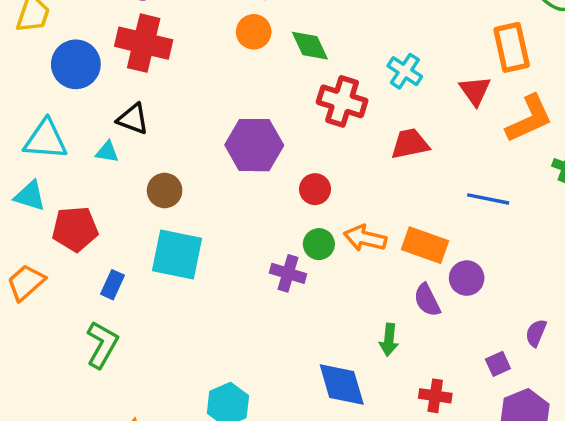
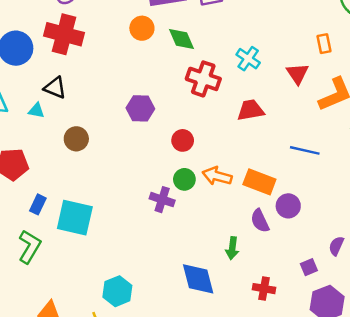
orange rectangle: (512, 47) -> (324, 44), size x0.6
purple hexagon: (254, 145) -> (140, 108), size x0.7
cyan square: (177, 255) -> (75, 218), moved

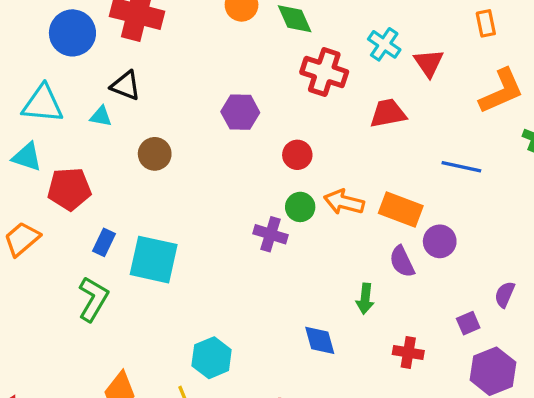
red triangle: (297, 74) -> (429, 63), moved
blue diamond: (198, 279) -> (320, 340), size x0.7

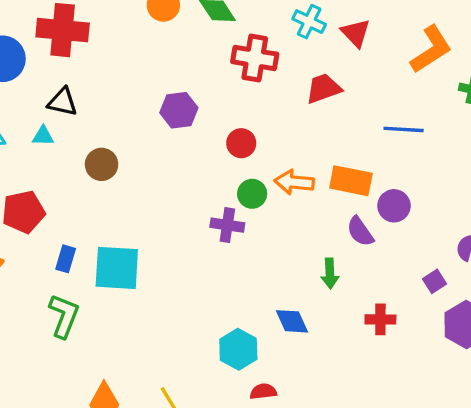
cyan hexagon: (212, 358) -> (238, 349), moved

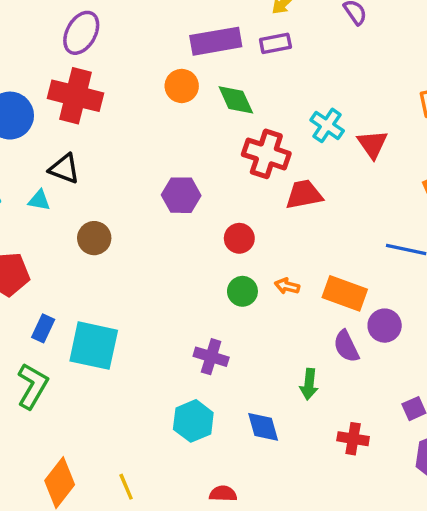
red trapezoid: (324, 88) -> (304, 195), moved
orange arrow: (294, 182) -> (287, 286), size x0.6
purple cross: (227, 225) -> (211, 357), moved
cyan hexagon: (238, 349) -> (193, 421), moved

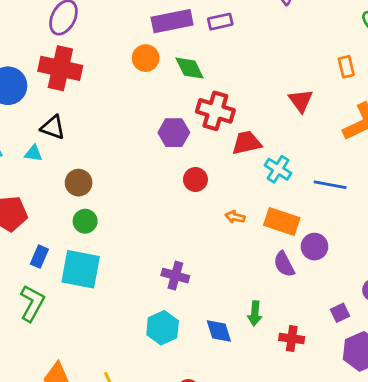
cyan cross: (327, 125) -> (278, 169), moved
purple hexagon: (181, 195) -> (174, 133), moved
green circle: (242, 291) -> (85, 221), moved
green arrow: (309, 384) -> (255, 313), moved

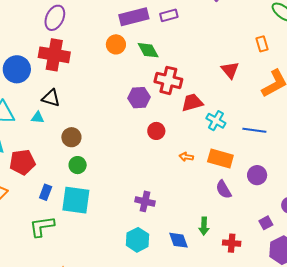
purple circle: (315, 247) -> (257, 175), moved
green L-shape: (32, 303) -> (42, 226), turned -124

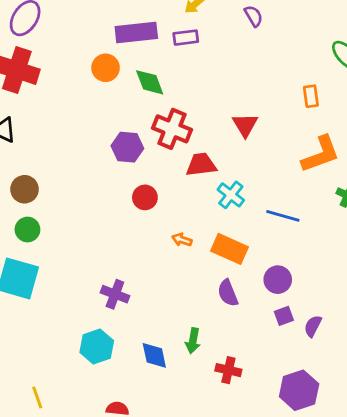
red triangle: (230, 70) -> (245, 125), moved
purple square: (266, 223) -> (284, 316), moved

